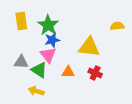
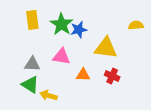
blue star: (52, 40) -> (79, 30), moved
pink triangle: (48, 55) -> (61, 57), turned -42
green triangle: (39, 70) -> (30, 85), moved

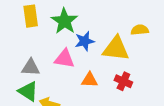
yellow semicircle: (136, 25) -> (140, 30), moved
blue star: (79, 30) -> (85, 41), moved

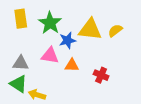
yellow semicircle: (140, 30) -> (115, 31), turned -32
yellow triangle: (116, 49) -> (90, 29), moved
orange triangle: (90, 80) -> (72, 65), moved

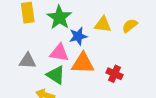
yellow triangle: (90, 29) -> (103, 24), size x0.7
orange triangle: (72, 65) -> (83, 63), size x1.5
green triangle: (19, 84) -> (56, 75), moved

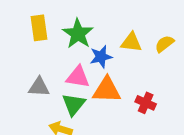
green triangle: (56, 75) -> (74, 104), turned 36

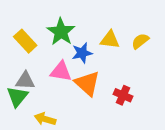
yellow rectangle: (39, 28) -> (25, 41), moved, turned -35
orange triangle: (107, 90) -> (87, 83), turned 40
green triangle: (74, 104) -> (17, 97), moved

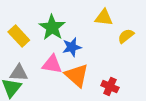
yellow triangle: (110, 40) -> (104, 18), moved

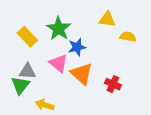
yellow semicircle: (126, 36) -> (128, 37), turned 49
pink triangle: (52, 64) -> (59, 63), turned 30

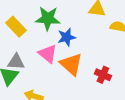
green star: (59, 29) -> (48, 18), turned -30

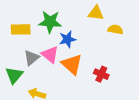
yellow rectangle: (16, 27) -> (21, 29), turned -48
gray triangle: (16, 62) -> (32, 58), moved, turned -42

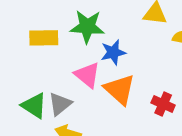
gray triangle: (32, 58) -> (60, 104), moved
green triangle: (14, 75) -> (34, 106), turned -36

